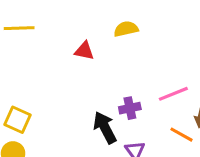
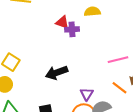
purple cross: (130, 108) -> (72, 29), moved
black arrow: (105, 128) -> (57, 73), moved, turned -90

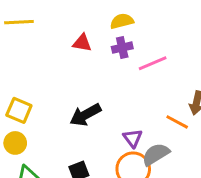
purple cross: (72, 29) -> (122, 48), moved
pink line: (118, 60) -> (153, 63), moved

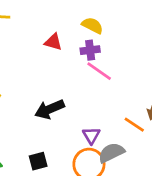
yellow semicircle: (122, 21) -> (92, 25), turned 35
pink line: (153, 63) -> (99, 71), moved, turned 52

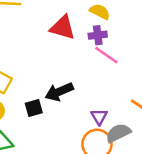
red triangle: (53, 42) -> (63, 28), size x1.5
black square: (38, 161) -> (34, 108), moved

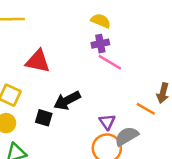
red triangle: (63, 28) -> (38, 61), moved
black square: (34, 108) -> (44, 118), turned 36

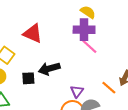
purple cross: (100, 44) -> (84, 30), size x1.5
black square: (44, 118) -> (28, 78), turned -32

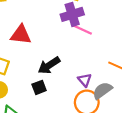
black square: (28, 78) -> (39, 87), moved

